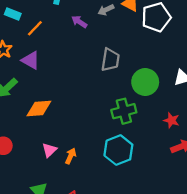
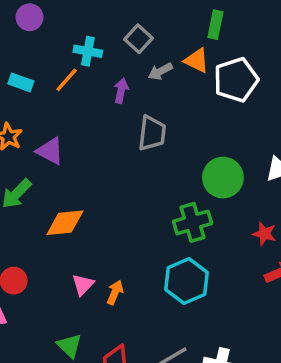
purple arrow: (79, 22) -> (121, 91), turned 70
orange line: (35, 28) -> (67, 80), moved
gray trapezoid: (110, 60) -> (152, 133), moved

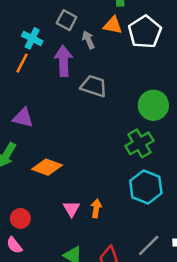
cyan cross: (88, 51) -> (32, 38), turned 30
gray arrow: (160, 71) -> (88, 40), turned 108
purple arrow: (121, 91) -> (63, 61), size x1.6
gray trapezoid: (152, 133) -> (94, 86), turned -64
orange diamond: (65, 223) -> (47, 167), turned 40

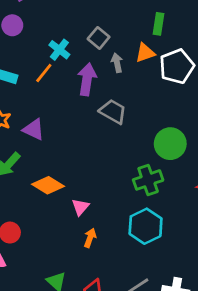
orange triangle: (113, 25) -> (145, 53), turned -42
pink triangle: (71, 209) -> (80, 207), moved

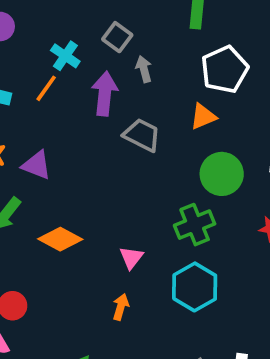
orange triangle: (145, 53) -> (203, 117), moved
pink triangle: (80, 207) -> (131, 258), moved

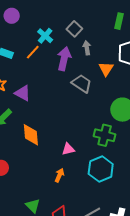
orange triangle: (203, 117) -> (106, 69), moved, turned -42
green cross: (195, 225) -> (105, 135), turned 30
orange diamond: (60, 239) -> (31, 135), turned 50
pink triangle: (131, 258) -> (68, 149), turned 32

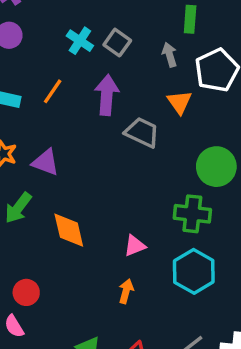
cyan cross: (45, 36) -> (80, 41), moved
gray arrow: (87, 48) -> (170, 55), moved

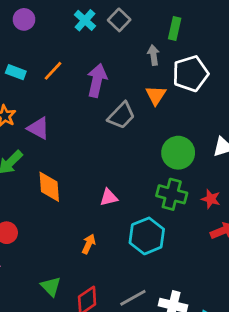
cyan cross: (80, 41) -> (85, 20), moved
gray square: (117, 43) -> (119, 20), moved
gray trapezoid: (142, 132) -> (121, 115), turned 100
green cross: (192, 214) -> (172, 194), moved
pink triangle: (135, 246) -> (109, 197), moved

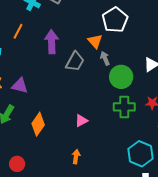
gray arrow: (153, 55) -> (105, 58), moved
orange line: (53, 71) -> (18, 31), moved
orange diamond: (49, 187) -> (38, 124), turned 55
cyan hexagon: (147, 236) -> (140, 154), moved

